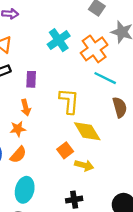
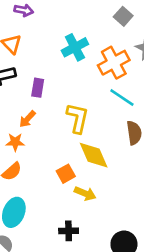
orange arrow: (26, 108) -> (27, 119), turned 49

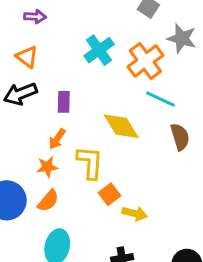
yellow L-shape: (78, 118) -> (90, 163), moved
yellow diamond: (94, 155) -> (121, 126), moved

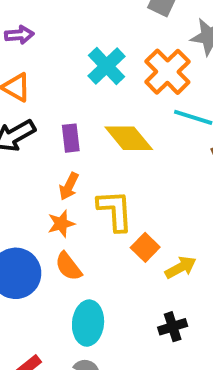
yellow diamond: (121, 126) -> (129, 138), moved
orange semicircle: (48, 201) -> (68, 266), turned 110
yellow arrow: (135, 213) -> (181, 267), turned -35

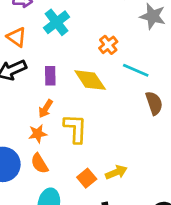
cyan cross: (107, 66) -> (56, 22), moved
orange cross: (167, 72) -> (108, 45), moved, size x0.6
orange square: (145, 247) -> (87, 178), moved

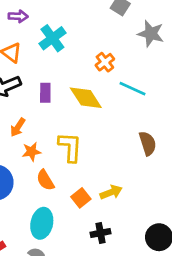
brown semicircle: (154, 103) -> (148, 143), moved
orange arrow: (46, 109) -> (18, 127), moved
orange semicircle: (40, 163) -> (45, 180), moved

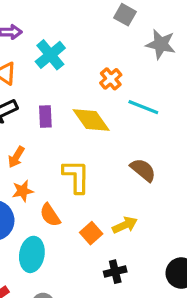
brown semicircle: (148, 143) -> (143, 170), moved, turned -30
orange star: (31, 152) -> (23, 191), moved
cyan ellipse: (42, 223) -> (32, 254), moved

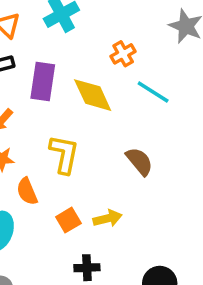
purple rectangle: (45, 117) -> (43, 82), size x1.5

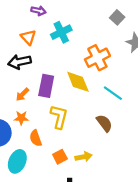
orange cross: (123, 54) -> (97, 58), size x1.6
purple rectangle: (43, 82) -> (46, 86), moved
cyan line: (153, 92) -> (113, 93), moved

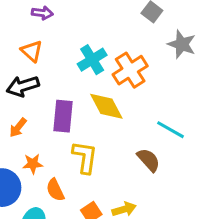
cyan cross: (61, 32) -> (92, 60), moved
cyan line: (113, 93) -> (171, 130), moved
orange arrow: (22, 94) -> (18, 128), moved

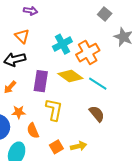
yellow diamond: (106, 106) -> (70, 76), turned -30
cyan line: (171, 130) -> (98, 84), moved

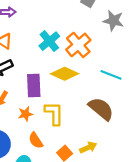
cyan line: (98, 84) -> (111, 75), moved
orange star: (19, 112) -> (25, 114), moved
brown semicircle: (97, 114) -> (101, 109), size x1.4

